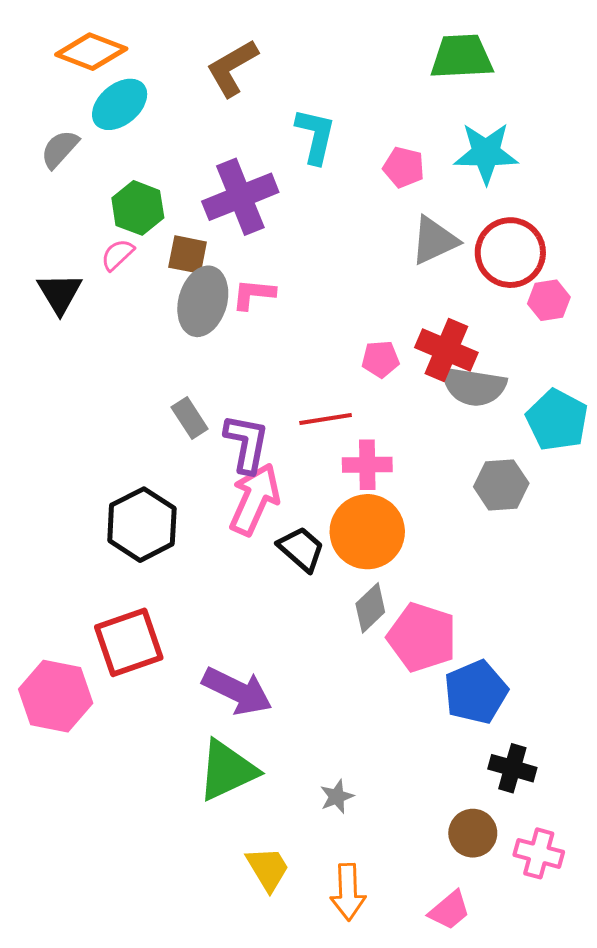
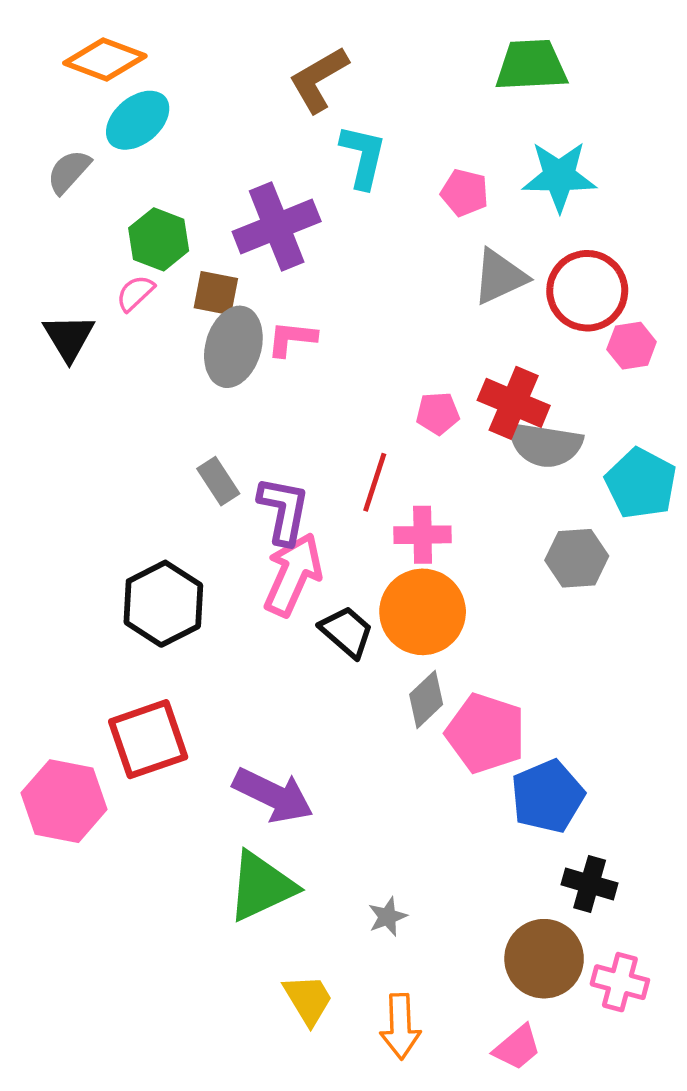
brown L-shape: (232, 68) -> (319, 79), moved
red line: (326, 419) -> (375, 482), turned -63
brown circle: (473, 833) -> (544, 959), size x1.4

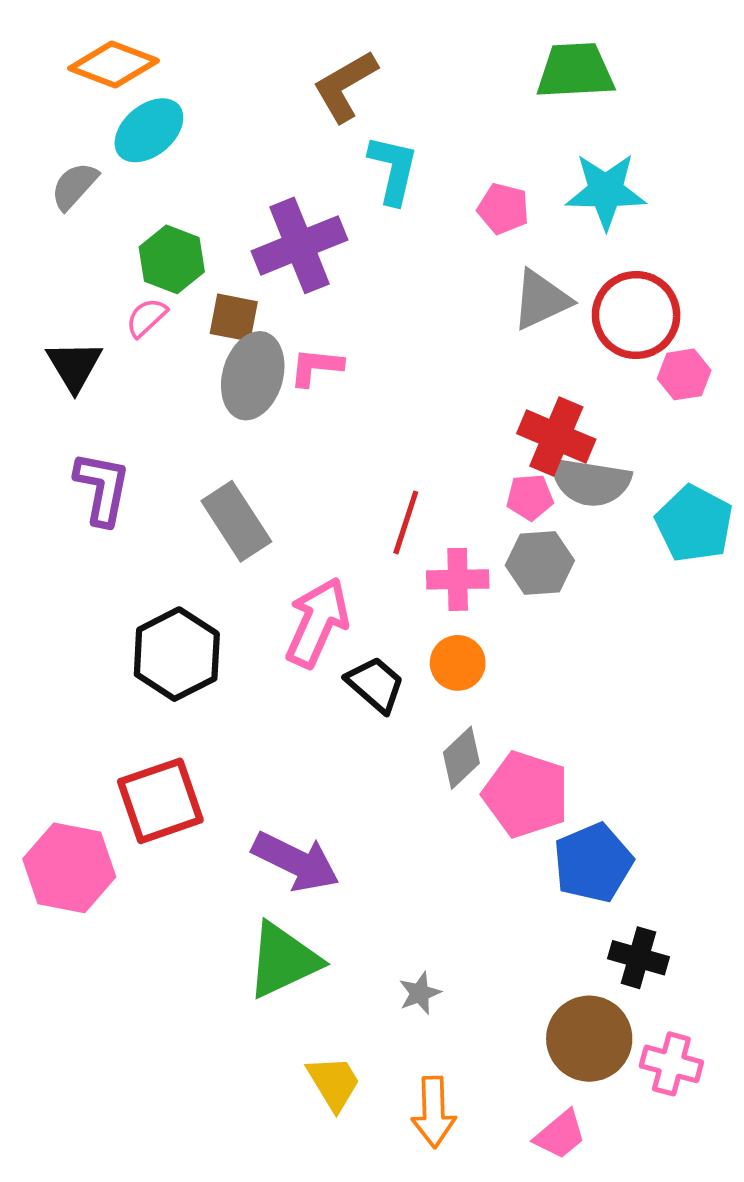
pink pentagon: (438, 413) -> (530, 497), moved
gray rectangle: (218, 481) -> (236, 521), size x1.5
purple L-shape: (284, 510) -> (102, 488), moved
gray hexagon: (577, 558) -> (540, 563), moved
orange circle: (423, 612) -> (458, 663), size x0.6

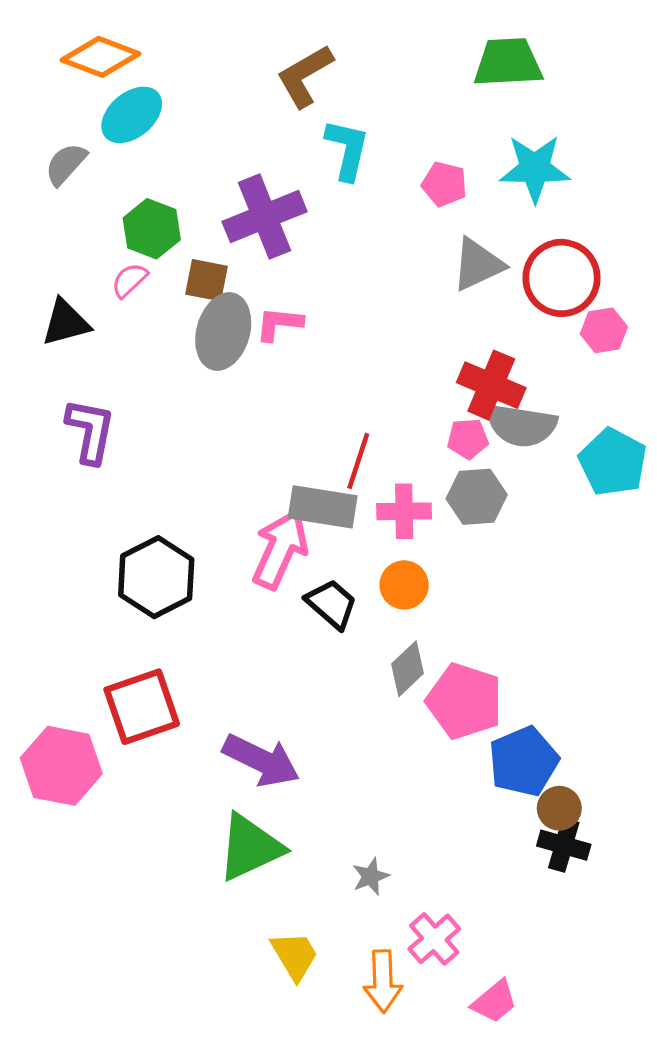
black triangle: (74, 366) -> (66, 323), turned 46
gray rectangle: (236, 521) -> (323, 507), moved, turned -48
brown circle: (589, 1039) -> (559, 808), moved, size x0.6
pink cross: (671, 1064) -> (434, 939), moved, turned 34

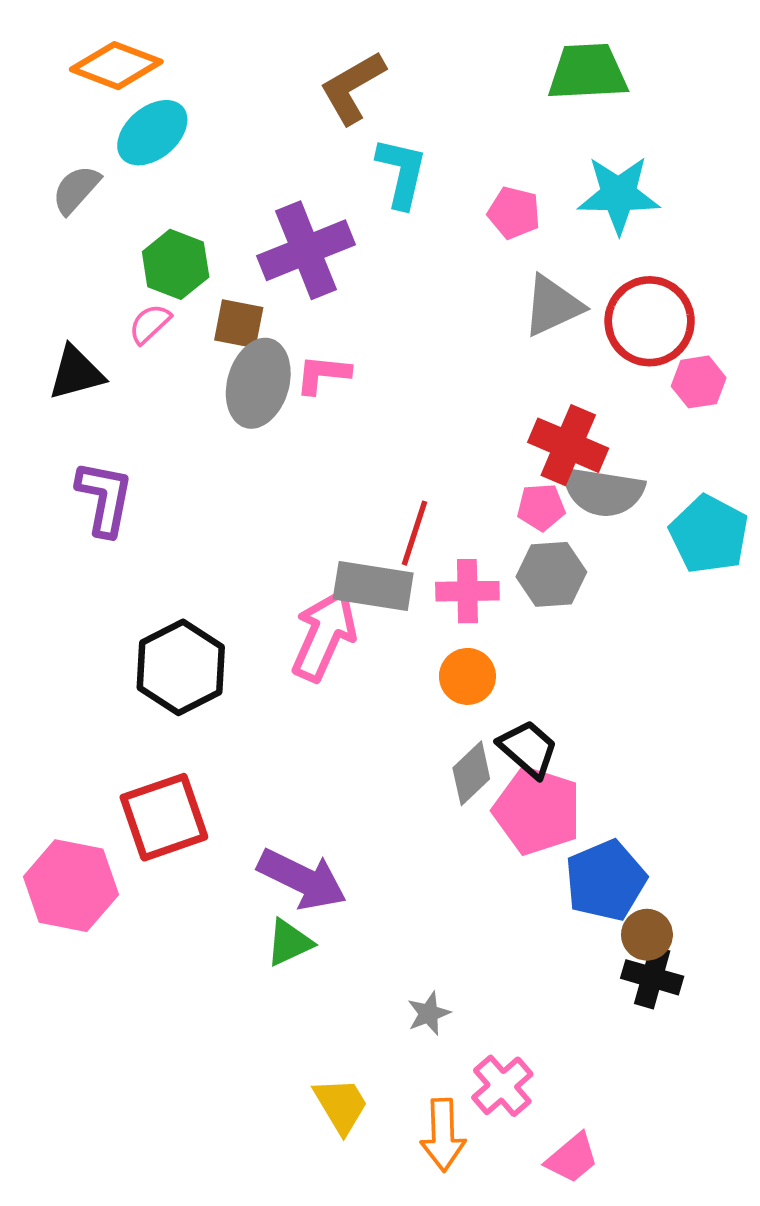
black trapezoid: (332, 604) -> (528, 749), moved
green triangle: (250, 847) -> (289, 942), moved, size x0.6

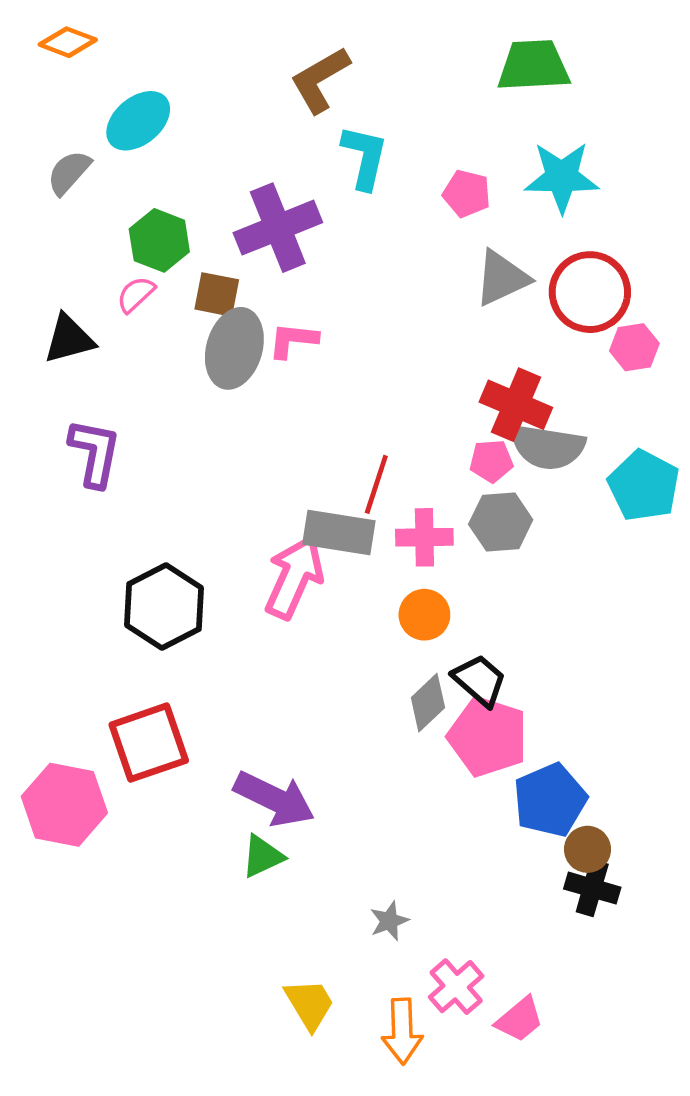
orange diamond: (116, 66) -> (68, 42), moved, size x0.7
pink trapezoid: (572, 1158) -> (519, 1019), moved

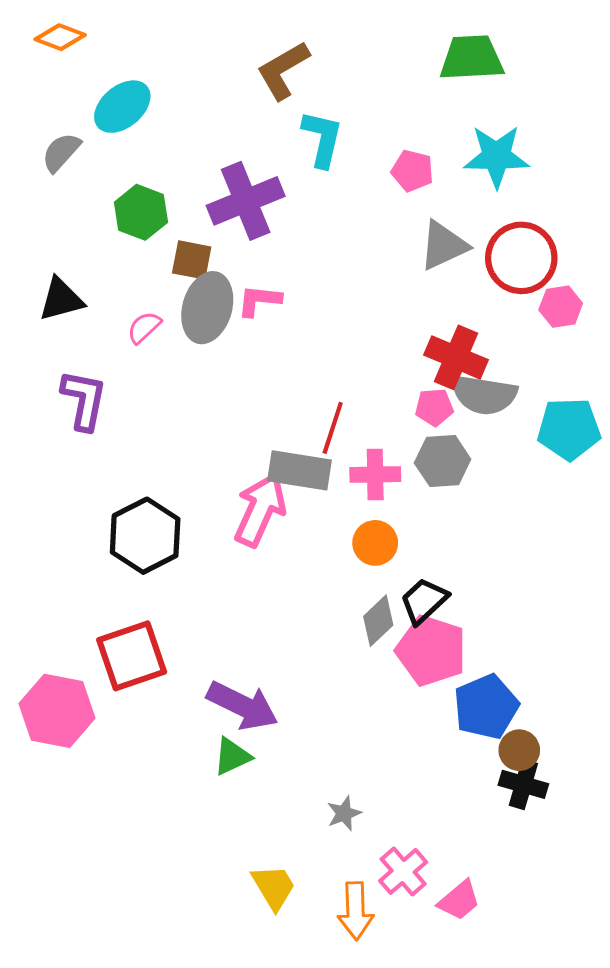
pink semicircle: (136, 294) -> (144, 327), moved
cyan pentagon: (644, 486) -> (569, 429), turned -30
black trapezoid: (480, 680) -> (424, 601), turned -84

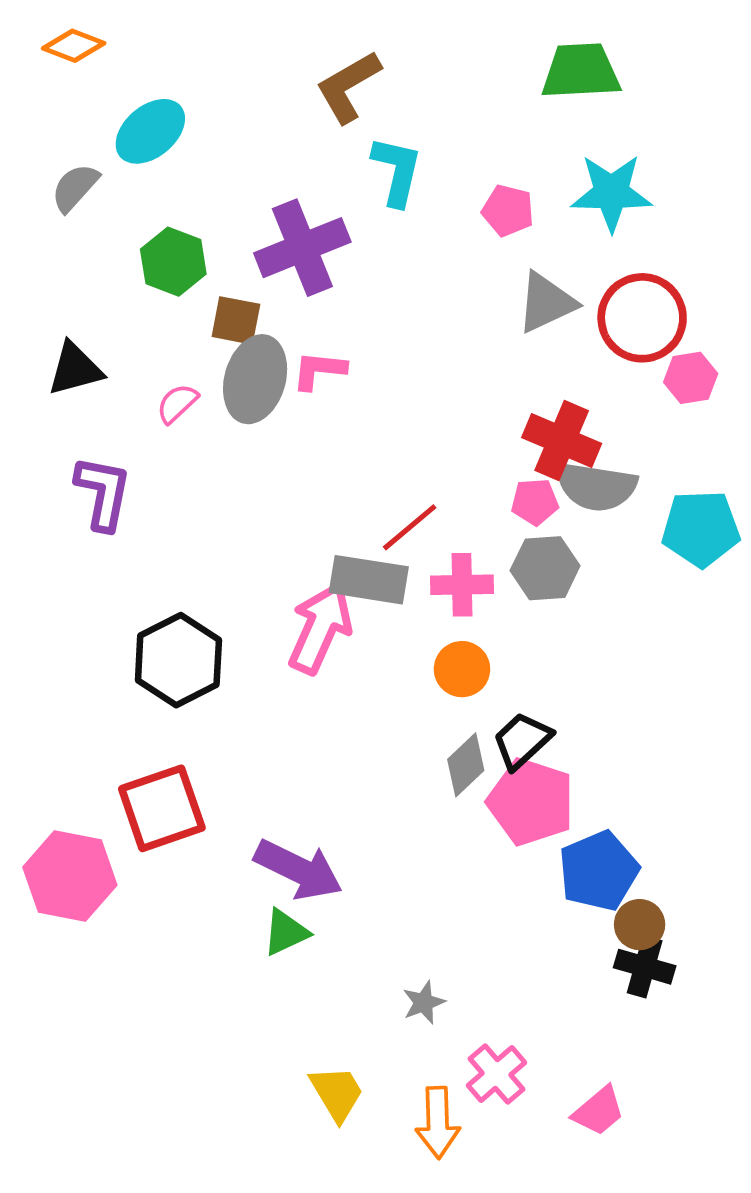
red line: (333, 428) -> (410, 527), turned 32
pink trapezoid: (459, 900) -> (599, 1111), moved

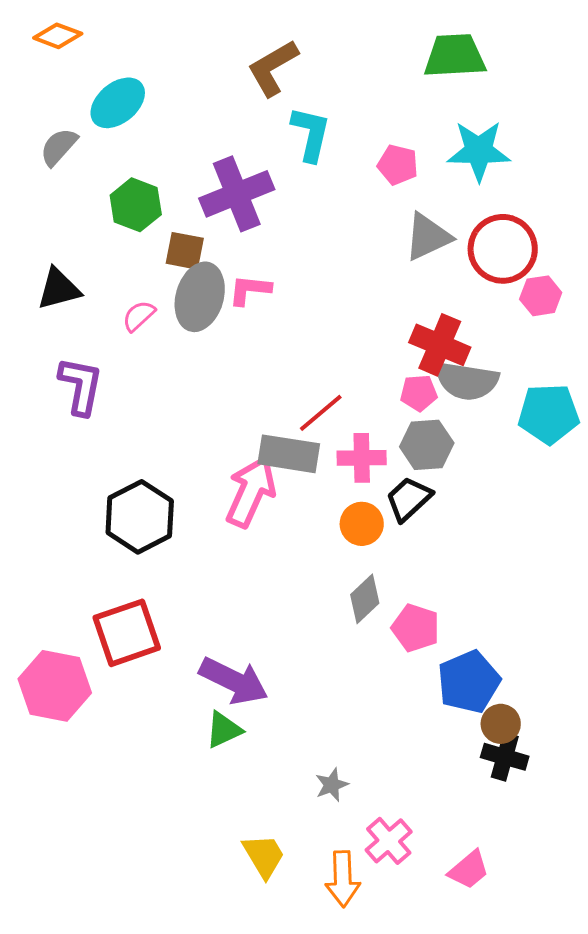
black trapezoid: (522, 741) -> (409, 499), moved
pink pentagon: (531, 802) -> (416, 628), size x0.7

